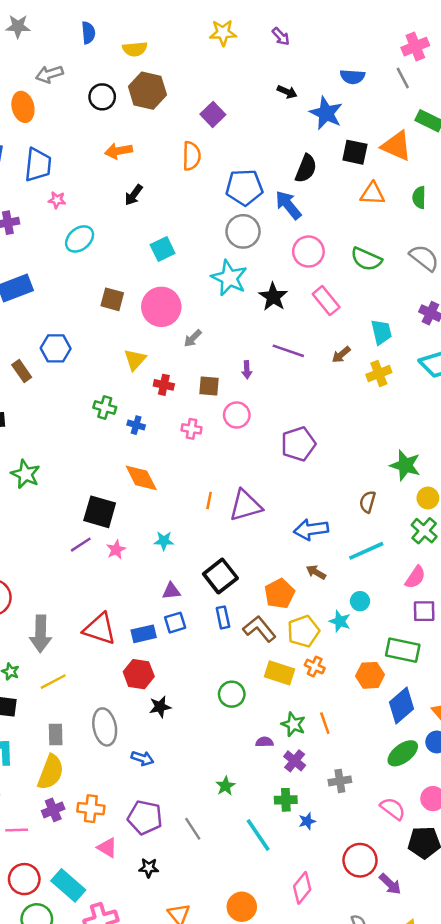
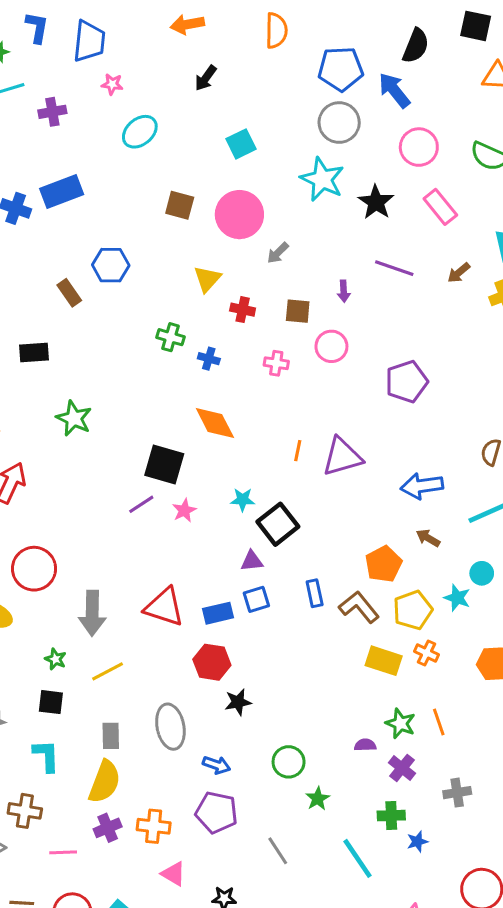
black square: (220, 576) -> (278, 524), moved
green circle: (232, 694) -> (289, 762), moved
purple pentagon: (145, 817) -> (216, 812), moved

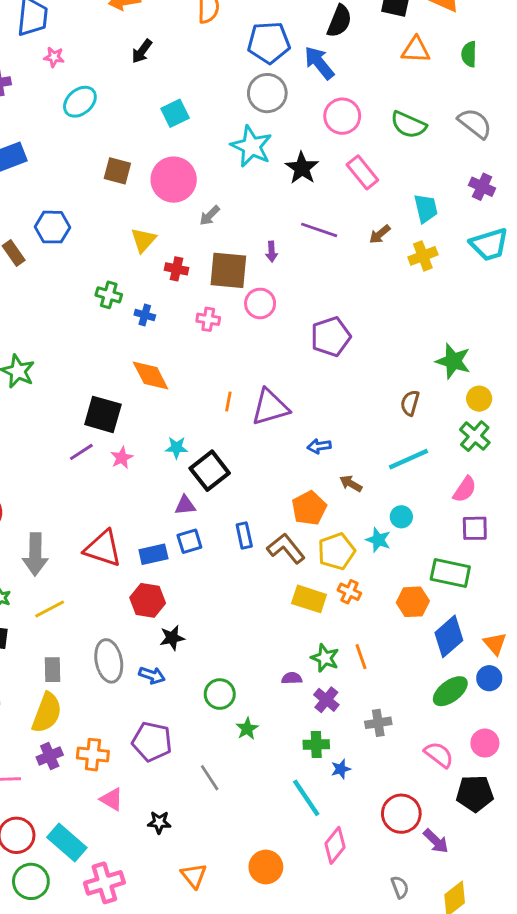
brown square: (298, 311) -> (228, 270), size x1.6
blue arrow: (422, 486) -> (319, 446), moved, size x0.6
blue arrow: (216, 765) -> (152, 675), moved
cyan line: (358, 858) -> (306, 798), moved

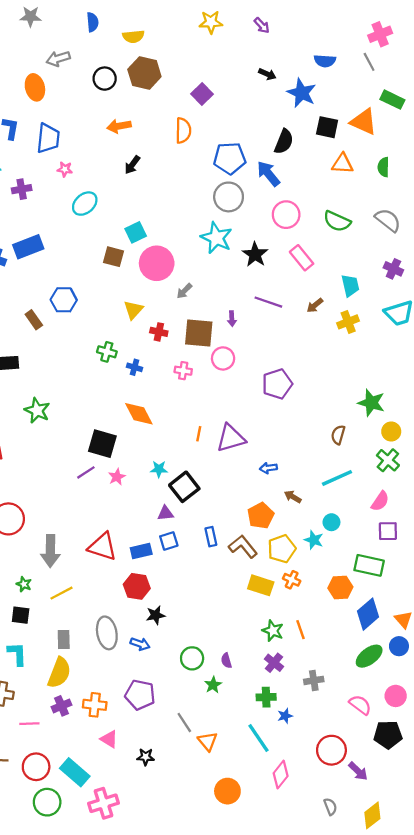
cyan square: (175, 113) -> (136, 232), moved
purple semicircle: (292, 678) -> (226, 661), moved, turned -104
orange triangle: (194, 876) -> (208, 741), moved

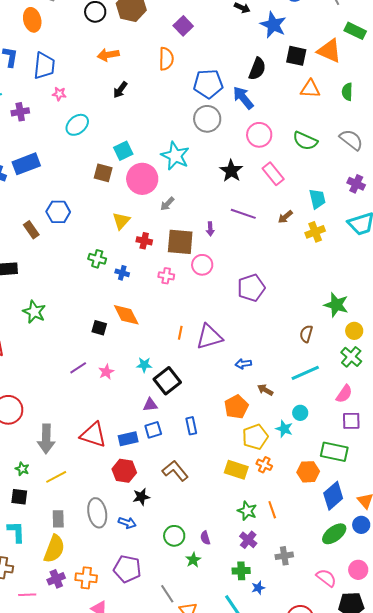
cyan star: (216, 238) -> (175, 156), moved
black square: (102, 444) -> (99, 328), moved, size x0.6
brown L-shape: (243, 547) -> (175, 471), moved

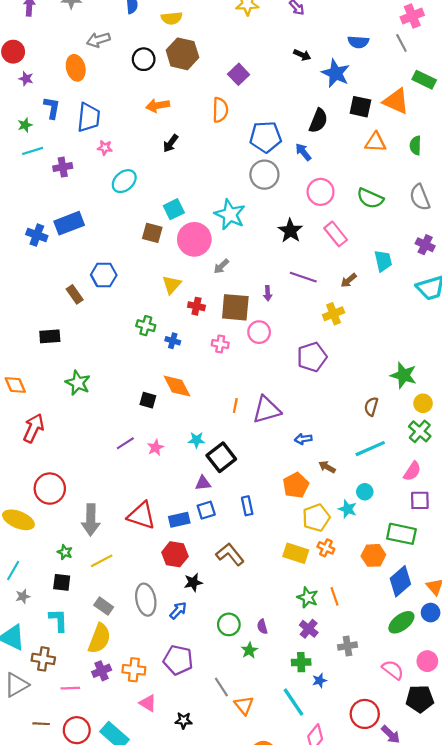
blue arrow: (243, 98) -> (303, 152), size x0.7
gray semicircle: (351, 140) -> (420, 197), turned -150
yellow cross: (315, 232) -> (333, 314), moved
gray rectangle: (58, 519) -> (104, 606), turned -54
blue arrow: (127, 523) -> (178, 610), turned -66

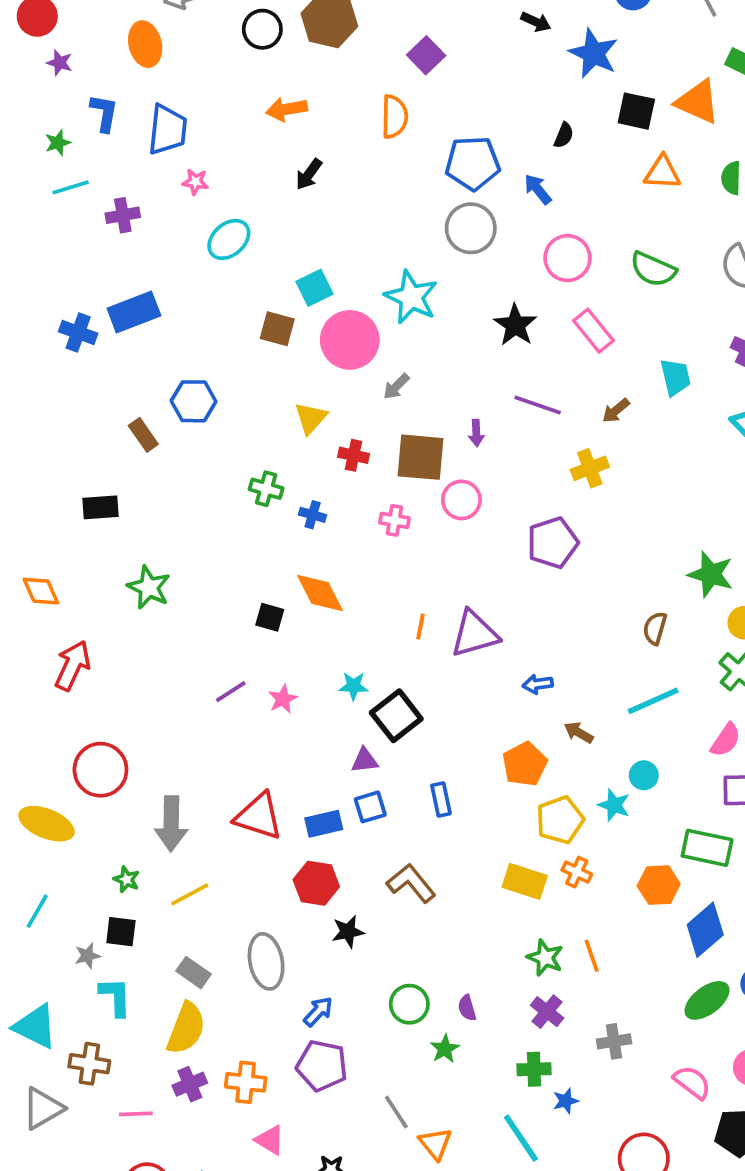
black semicircle: (318, 121) -> (564, 135), size x0.6
gray star: (23, 596) -> (87, 956), moved
blue arrow: (178, 610) -> (318, 1012), moved

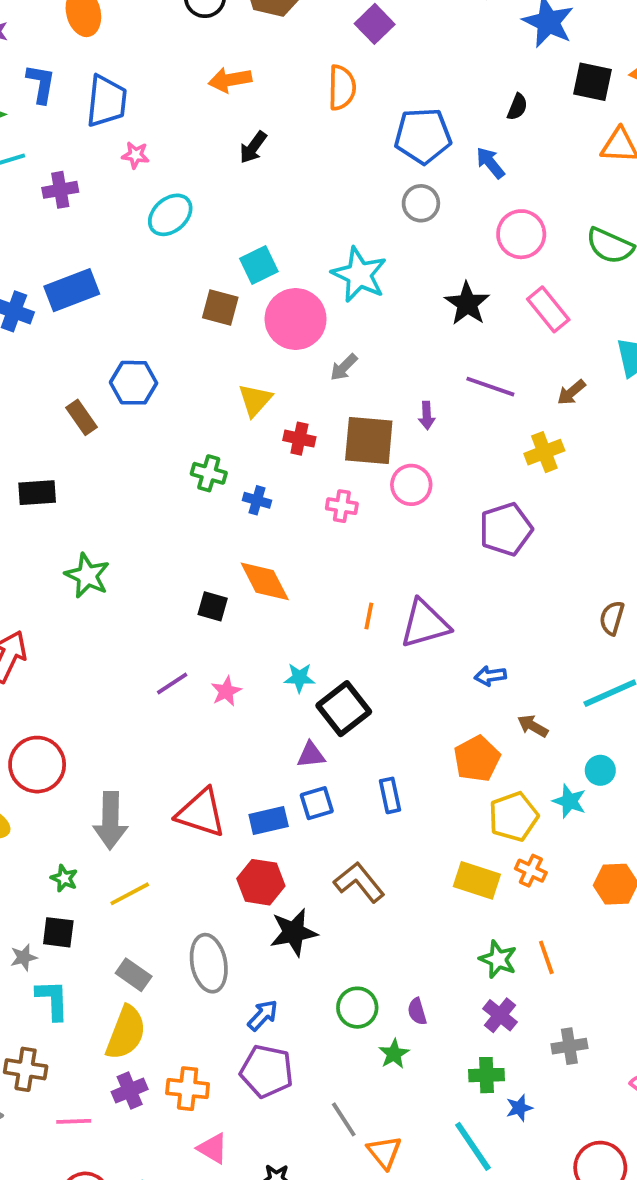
gray circle: (471, 228) -> (421, 203), size x0.7
black star: (348, 932) -> (294, 932), size x1.4

